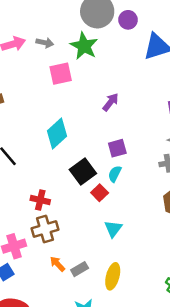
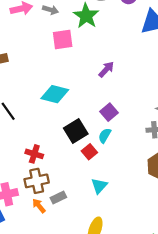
cyan diamond: (57, 134) -> (55, 94), turned 52
purple square: (117, 148) -> (109, 112), turned -30
orange arrow: (57, 264) -> (39, 206), moved
gray rectangle: (80, 269) -> (58, 198), moved

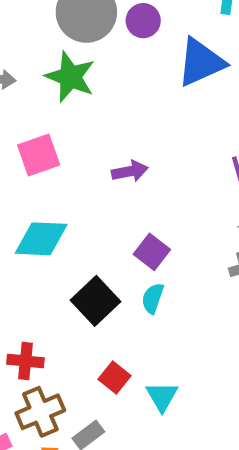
pink square: (63, 40) -> (39, 155), moved
purple arrow: (106, 69) -> (130, 171), turned 48
red square: (89, 152) -> (115, 378), moved

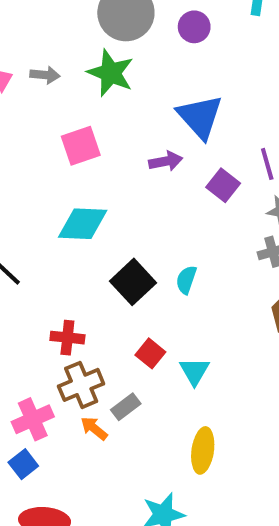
purple circle: (143, 21) -> (194, 27), moved
blue triangle: (201, 62) -> (200, 117), moved, turned -48
purple square: (152, 252) -> (223, 185), moved

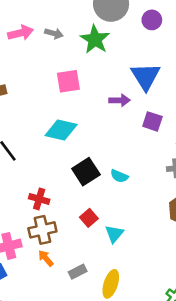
purple square: (223, 185) -> (152, 121), turned -30
cyan semicircle: (186, 280) -> (119, 176), turned -96
gray rectangle: (126, 407) -> (78, 272), moved

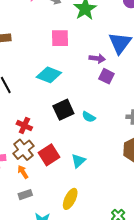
purple square: (152, 121) -> (106, 76), moved
red square: (89, 218) -> (49, 155), moved, size x1.5
brown cross: (42, 230) -> (23, 150), turned -35
gray rectangle: (78, 272) -> (25, 195), moved

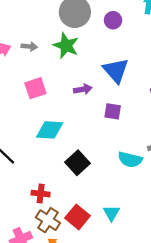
pink square: (60, 38) -> (35, 88), moved
purple arrow: (97, 58) -> (83, 89), moved
cyan semicircle: (89, 117) -> (130, 160), moved, size x1.5

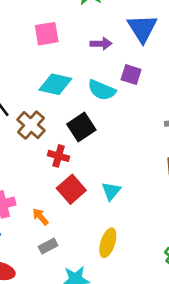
cyan semicircle: (130, 160) -> (102, 90), moved
red cross: (41, 194) -> (58, 156), moved
brown cross: (48, 220) -> (31, 125), moved

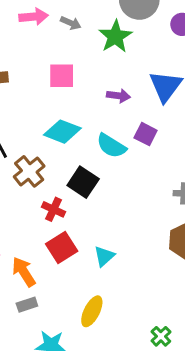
black square: (81, 127) -> (83, 182), turned -32
orange arrow: (40, 217) -> (24, 272), size x1.5

